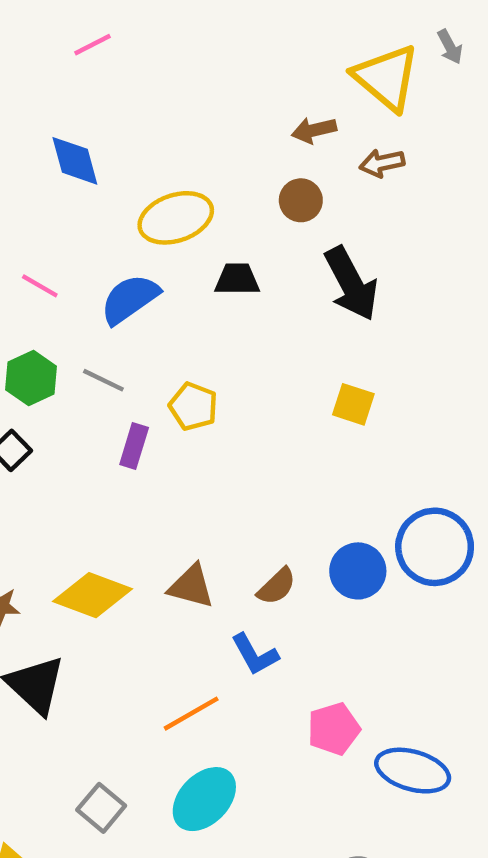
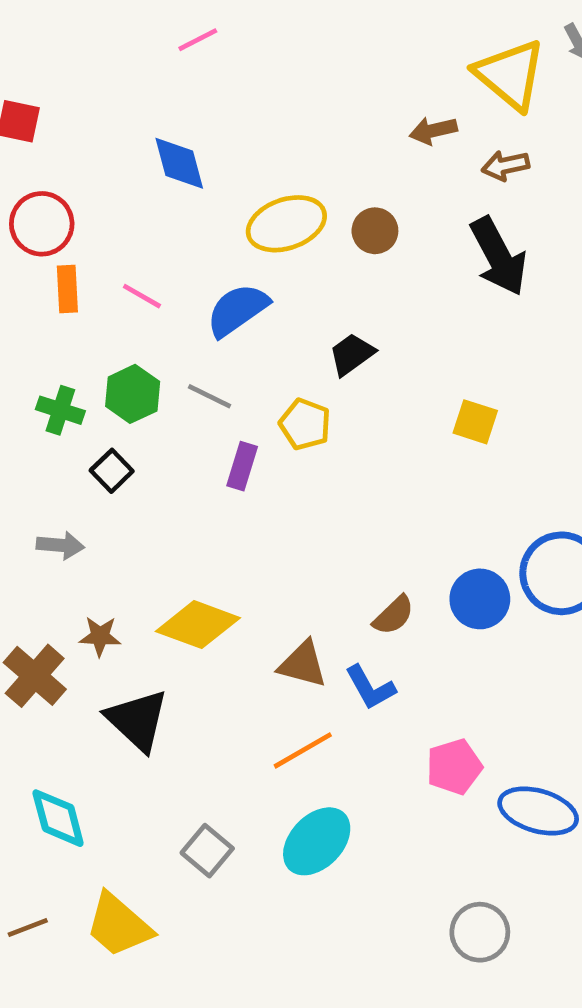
brown circle: (301, 200) -> (375, 231), moved
black trapezoid: (237, 279) -> (352, 354), moved, turned -36
black arrow: (351, 284) -> (498, 256), moved
brown triangle: (191, 586) -> (303, 664), moved

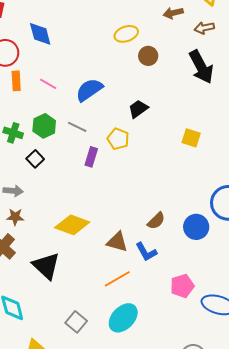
blue diamond: (179, 163) -> (40, 34), moved
yellow ellipse: (286, 224) -> (126, 34), moved, size x0.7
blue circle: (480, 599) -> (196, 227), moved
brown star: (100, 636) -> (15, 217), moved

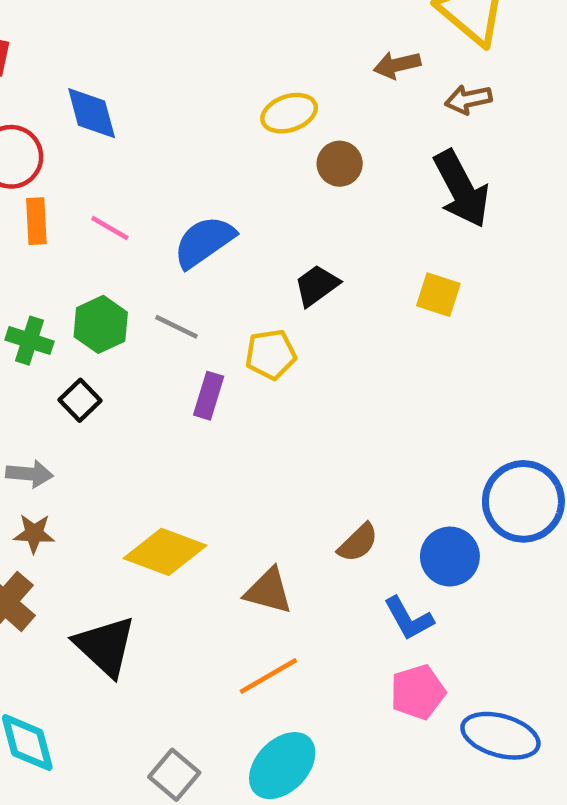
yellow square: (191, 138) -> (438, 295), moved
yellow pentagon: (118, 139) -> (271, 354), turned -30
blue L-shape: (146, 252) -> (409, 619), moved

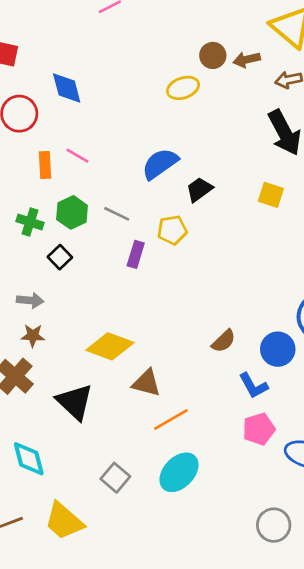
brown circle: (340, 164) -> (213, 55), moved
orange rectangle: (36, 221) -> (45, 165), moved
blue semicircle: (204, 242) -> (160, 164), moved
brown triangle: (268, 591) -> (146, 383), moved

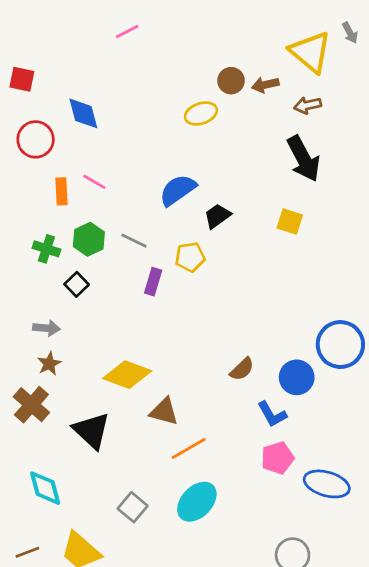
brown star: (33, 336) -> (49, 364), turned -30

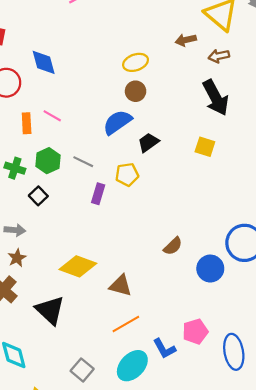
brown circle: (231, 81) -> (136, 91), moved
brown semicircle: (242, 369) -> (173, 246), moved
brown triangle: (164, 412) -> (121, 286), moved
blue L-shape: (272, 414) -> (164, 349), moved
blue ellipse: (327, 484) -> (234, 352), turned 64

